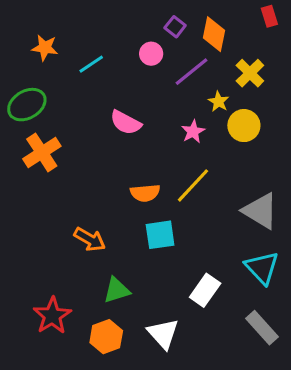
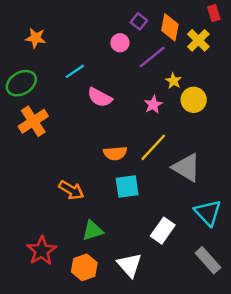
cyan line: (91, 64) -> (75, 71), moved
yellow cross: (250, 73) -> (198, 40), moved
gray triangle: (260, 211) -> (187, 168), moved

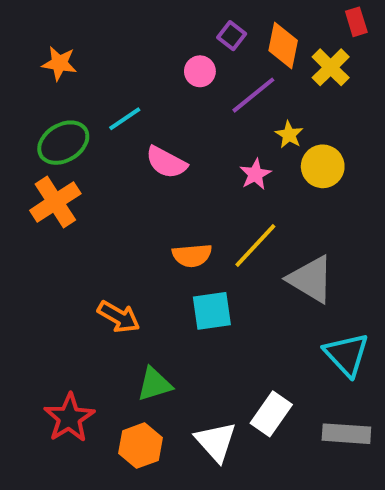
green ellipse: (21, 83) -> (63, 143), moved
white rectangle: (163, 231) -> (271, 414), moved
gray rectangle: (208, 260) -> (346, 434), turned -44

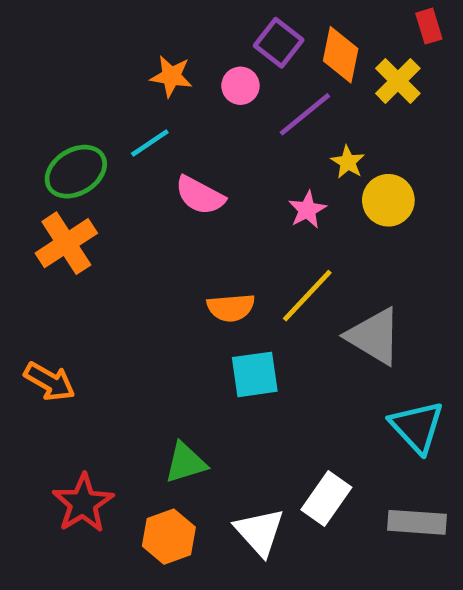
purple square: (232, 36) -> (279, 43), size x1.4
orange star: (59, 63) -> (171, 76), moved
orange arrow: (119, 317) -> (50, 382), moved

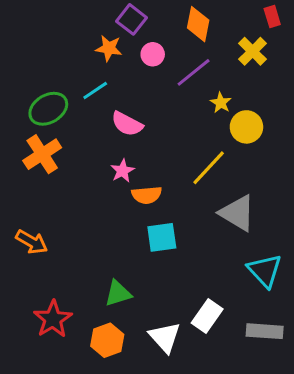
purple square: (279, 43) -> (131, 19), moved
orange diamond: (341, 55) -> (198, 24), moved
pink star: (307, 210) -> (122, 171), moved
yellow line: (307, 296) -> (209, 168), moved

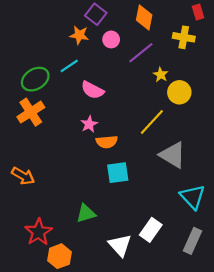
yellow cross: (253, 51) -> (184, 37), turned -35
gray rectangle: (265, 331) -> (193, 241), turned -70
orange hexagon: (107, 340) -> (59, 256), moved

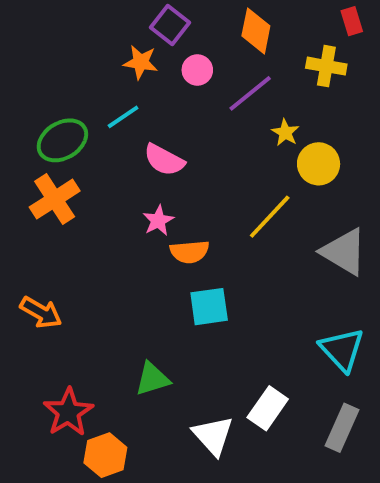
gray triangle: (173, 155) -> (344, 252), moved

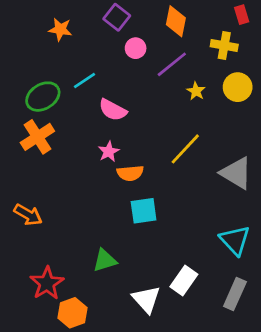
orange star: (141, 62) -> (60, 29), moved
yellow circle: (319, 164) -> (238, 87), moved

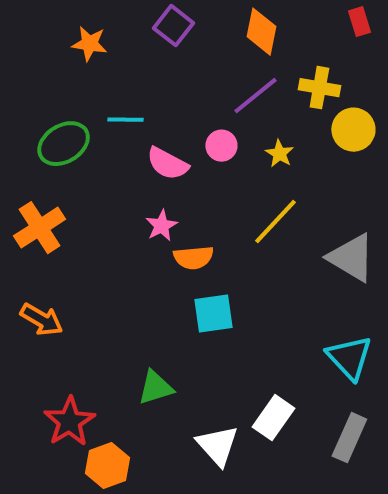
yellow cross: (224, 45) -> (319, 88), moved
pink circle: (136, 48) -> (221, 146), moved
cyan line: (84, 80) -> (126, 120), turned 35
yellow star: (196, 91) -> (279, 154), moved
orange cross: (37, 137) -> (40, 228), moved

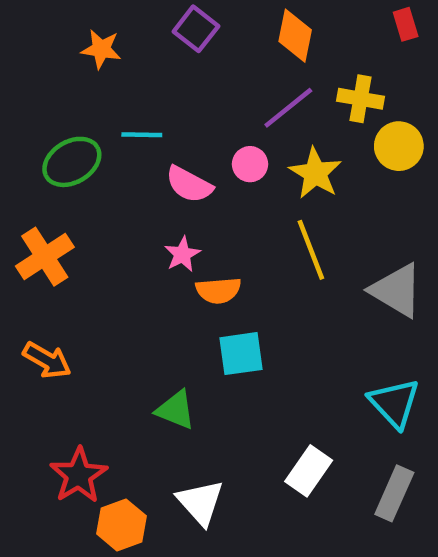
yellow star: (279, 154) -> (315, 173), size x1.6
yellow line: (275, 222) -> (311, 250), turned -64
green triangle: (156, 388) -> (176, 410), moved, turned 39
white triangle: (217, 446) -> (200, 502), moved

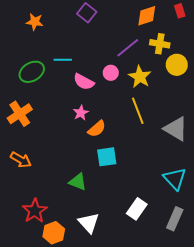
orange diamond: (295, 36) -> (147, 16), moved, turned 60
orange star: (101, 49) -> (35, 22), moved
orange semicircle: (218, 290) -> (97, 129), turned -36

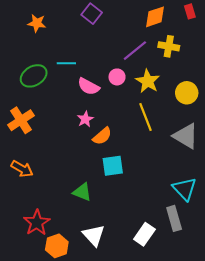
yellow circle: (177, 65) -> (187, 93), moved
white rectangle: (137, 209) -> (144, 234), moved
gray rectangle: (175, 219) -> (174, 218), moved, turned -40

